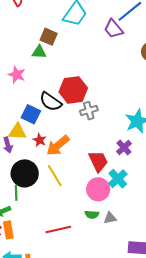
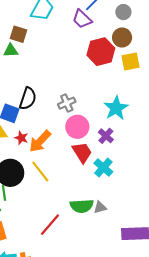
red hexagon: (73, 90) -> (101, 52), moved
black semicircle: (51, 102) -> (28, 99), turned -100
pink circle: (98, 189) -> (77, 127), moved
green semicircle: (92, 214) -> (82, 206), size x1.6
red line: (58, 229) -> (50, 225), turned -30

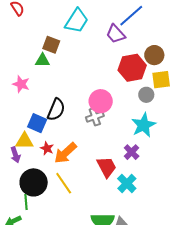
gray circle: (123, 12) -> (146, 95), moved
pink circle: (77, 127) -> (101, 101), moved

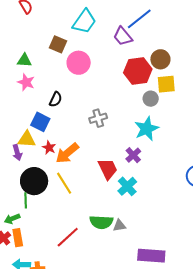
green triangle: (42, 60) -> (24, 60), moved
pink circle: (101, 101) -> (79, 63), moved
black semicircle: (56, 110) -> (56, 99), moved, size x0.7

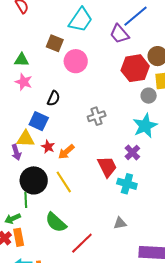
orange arrow: (67, 153) -> (66, 152), size x0.7
cyan cross: (127, 186) -> (127, 184), turned -30
green semicircle: (101, 222) -> (56, 222), moved, turned 40
red line: (68, 237) -> (82, 243), moved

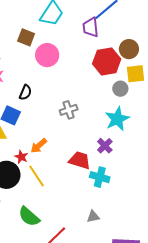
purple trapezoid: (119, 34) -> (91, 27), turned 35
red star: (48, 147) -> (21, 157), moved
red trapezoid: (107, 167) -> (80, 160), turned -45

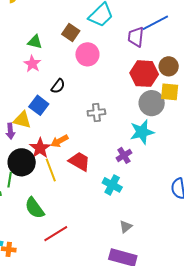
gray circle: (120, 89) -> (152, 103), size x1.6
red star: (21, 157) -> (40, 148), size x1.5
red trapezoid: (80, 160) -> (79, 161), moved
gray triangle: (93, 217) -> (126, 227), moved, turned -40

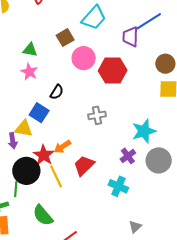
brown square: (71, 32) -> (65, 38), turned 30
red hexagon: (144, 74) -> (113, 70), moved
gray circle: (152, 103) -> (159, 160), moved
red trapezoid: (79, 161) -> (84, 165), turned -70

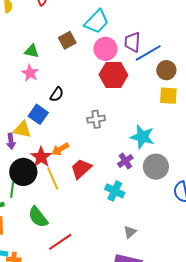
blue line: (149, 21) -> (148, 53), moved
pink circle: (84, 58) -> (105, 49), moved
cyan star: (144, 131) -> (142, 137), turned 30

